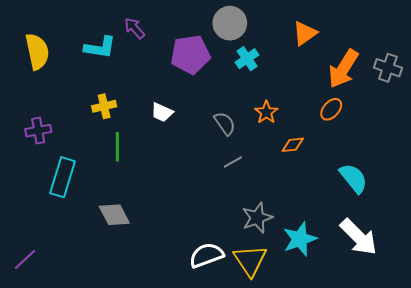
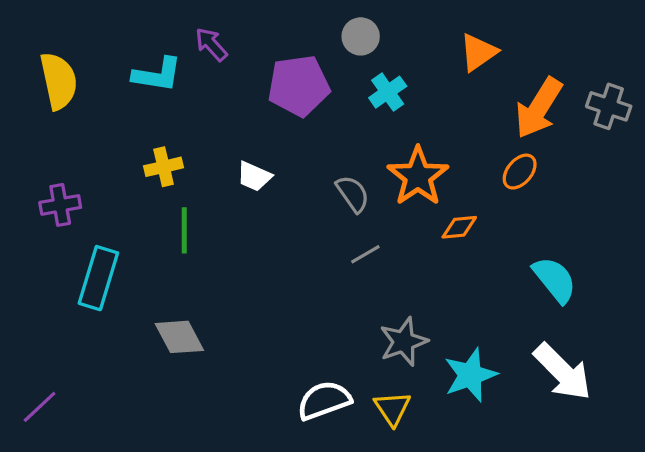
gray circle: (230, 23) -> (361, 36), size x0.7
orange star: (266, 112) -> (418, 176), size x1.6
yellow triangle: (250, 260) -> (392, 408), size x0.7

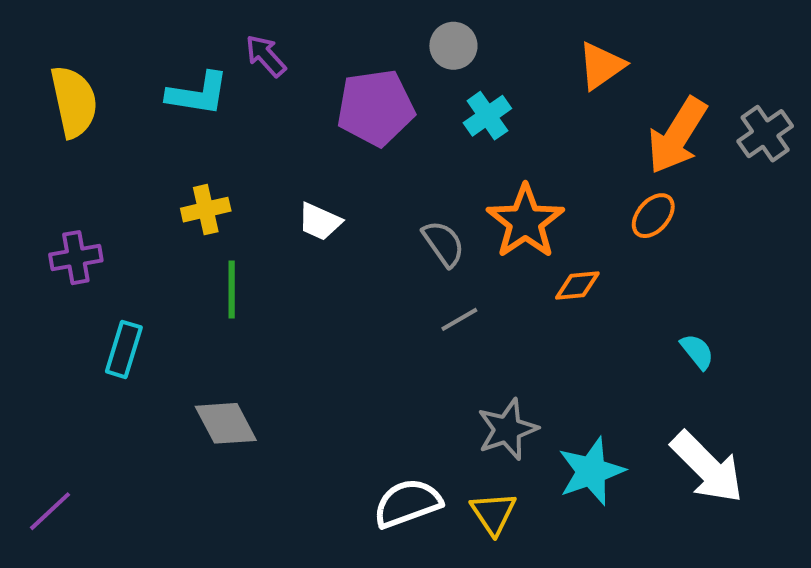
gray cross: (609, 106) -> (765, 134), turned 36
cyan rectangle: (98, 278) -> (124, 349), size x0.7
cyan semicircle: (555, 280) -> (697, 351), size x0.6

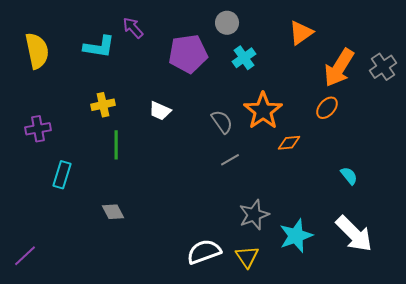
gray diamond: (226, 423) -> (113, 212), size x0.7

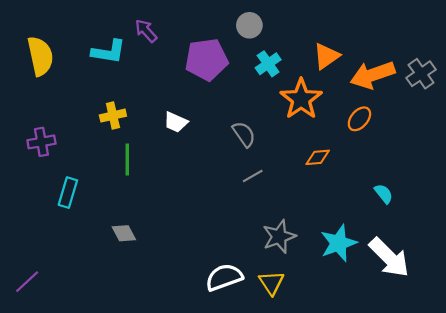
orange triangle: (301, 33) -> (326, 56), moved
orange arrow: (339, 68) -> (373, 75), turned 39
orange star: (263, 111) -> (301, 99), moved
cyan star: (296, 236) -> (339, 243), moved

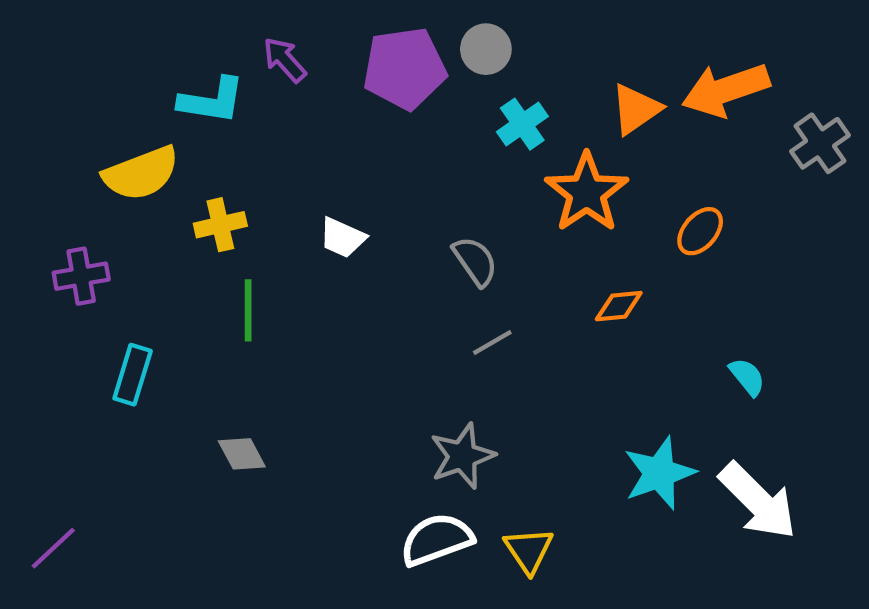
yellow semicircle: (40, 56) -> (141, 173), moved, turned 81
purple pentagon: (206, 59) -> (405, 68), moved
orange arrow: (373, 75) -> (726, 90), moved
gray star: (279, 237) -> (462, 456), moved

